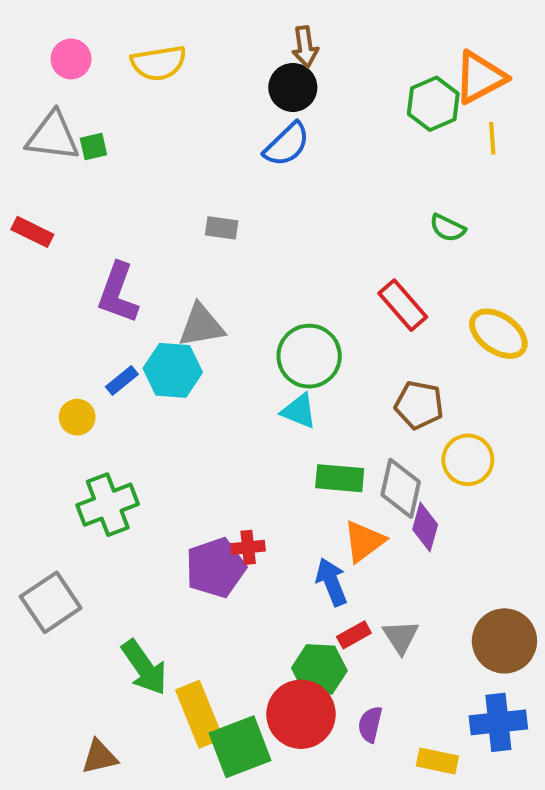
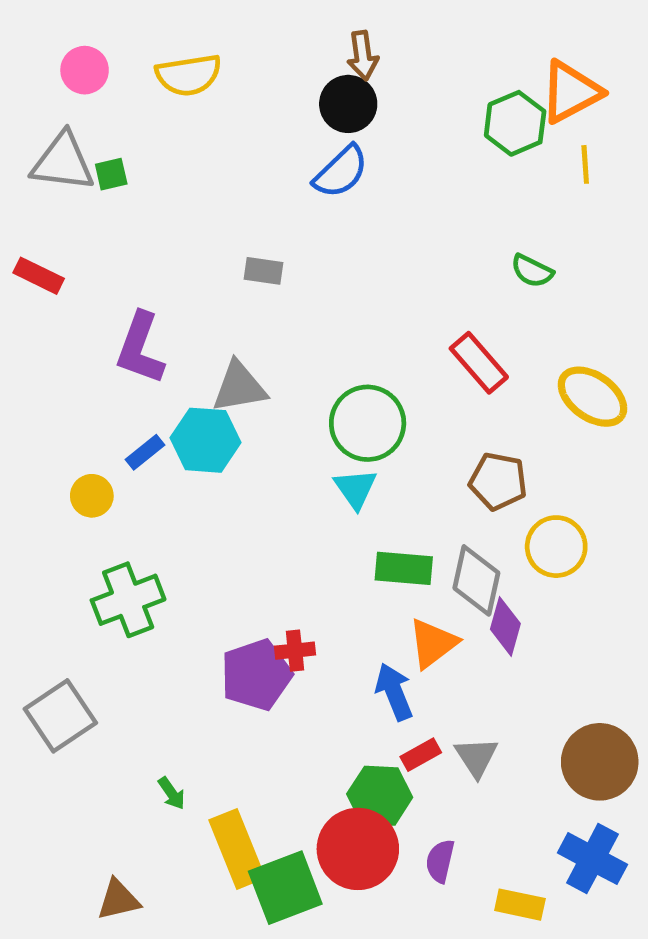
cyan triangle: (299, 411) -> (355, 489), turned 33
green arrow: (144, 667) -> (172, 793), size x0.5
blue cross: (498, 722) -> (592, 859), turned 34

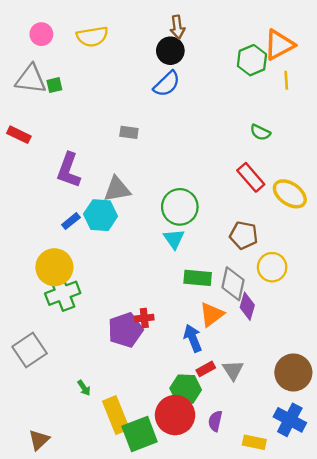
red rectangle: (479, 363) -> (251, 177), moved
yellow circle: (92, 496) -> (54, 267), moved, size x1.8
brown triangle: (118, 900) -> (39, 440), moved, turned -30

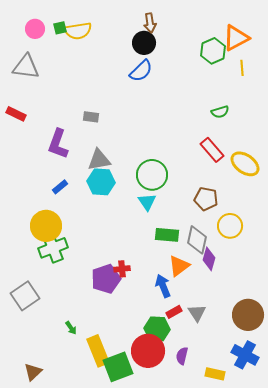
green square: (54, 85) -> (60, 28), moved
gray rectangle: (129, 132) -> (91, 117), moved
green semicircle: (260, 132) -> (220, 112), turned -42
cyan hexagon: (101, 215) -> (101, 182), moved

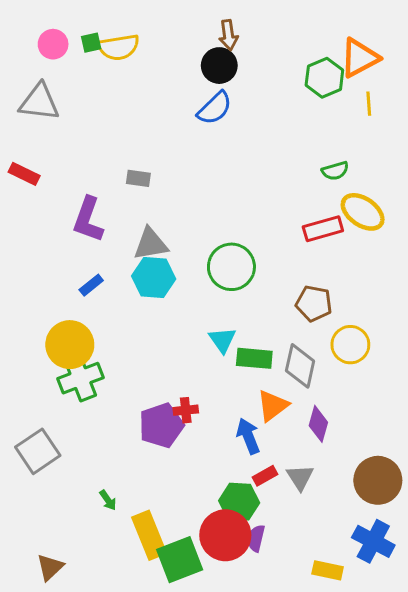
red rectangle: (212, 150) -> (323, 229), turned -65
yellow ellipse: (245, 164) -> (363, 212), moved
cyan triangle: (147, 202) -> (222, 340), moved
purple diamond: (209, 259) -> (318, 424), moved
purple semicircle: (182, 356) -> (256, 538), moved

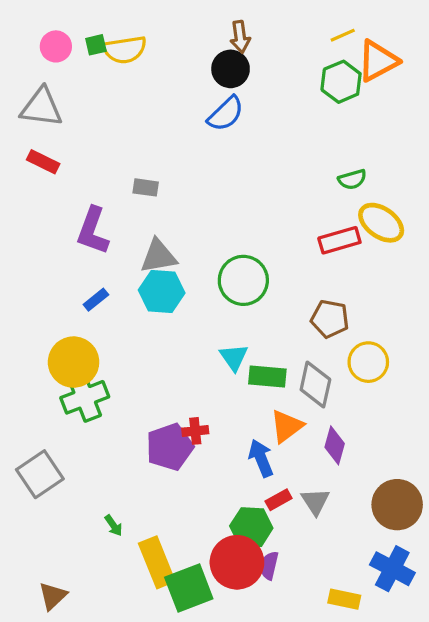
yellow line: (369, 104) -> (343, 35), moved, turned 70
red rectangle: (24, 174) -> (43, 162), moved

